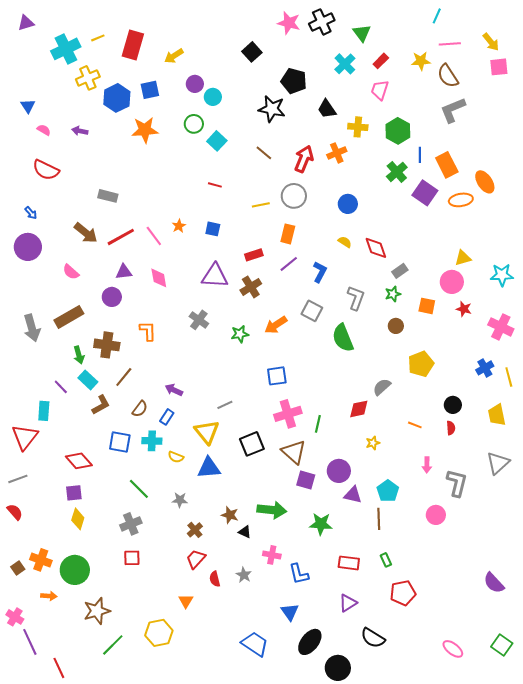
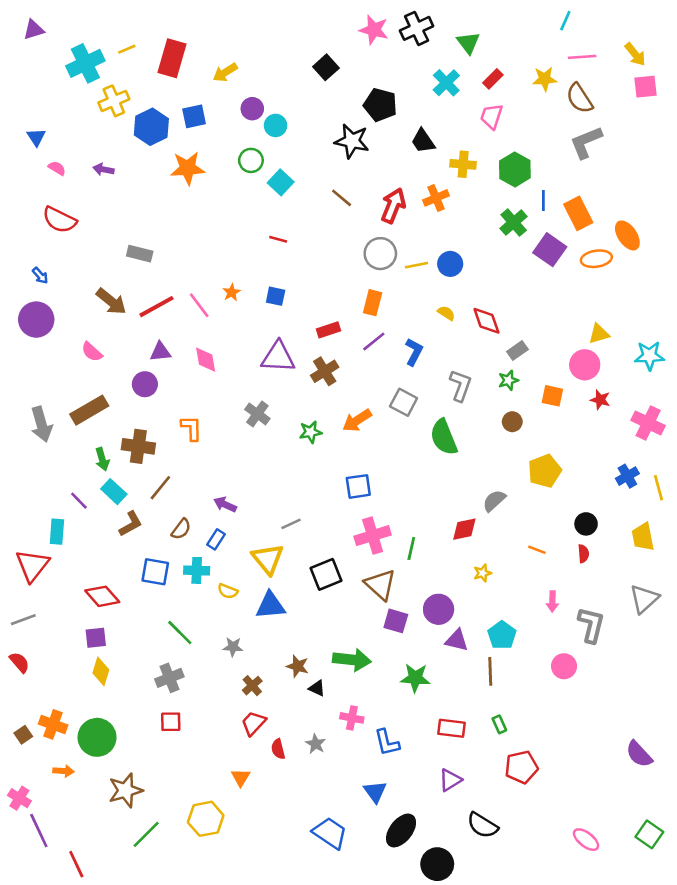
yellow line: (261, 205) -> (417, 265), moved

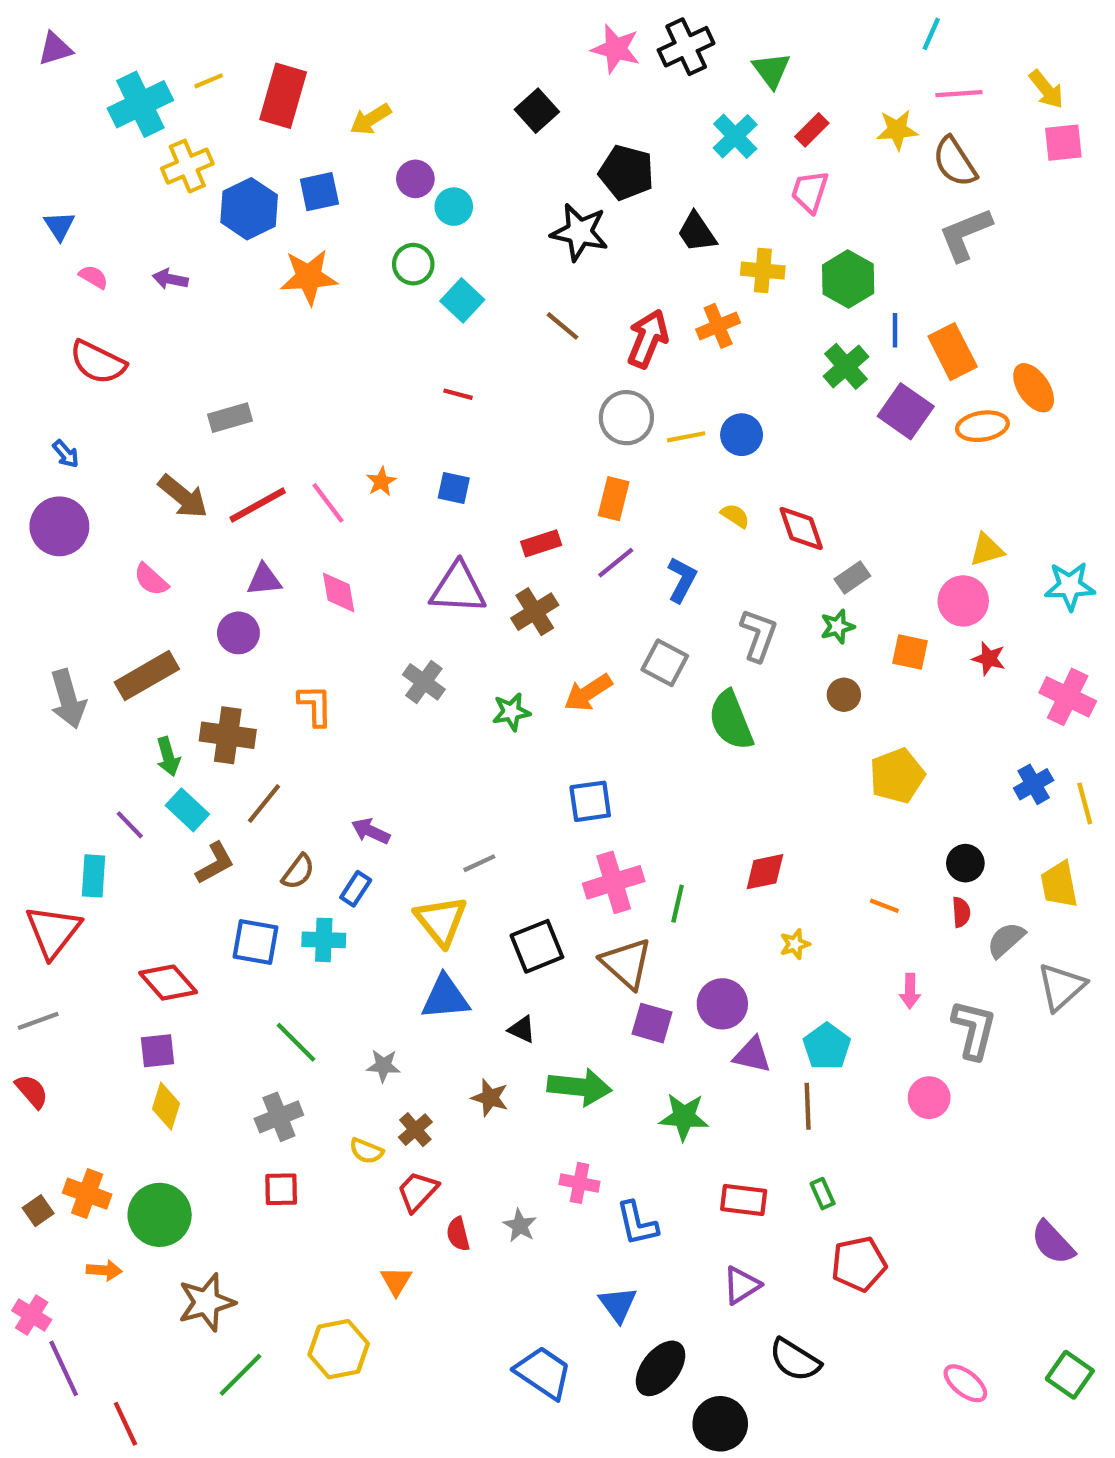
gray rectangle: (140, 254) -> (230, 418), turned -30
gray semicircle: (494, 501) -> (1006, 940), moved
yellow semicircle: (228, 591) -> (366, 1151), moved
black triangle: (317, 688) -> (522, 1029), moved

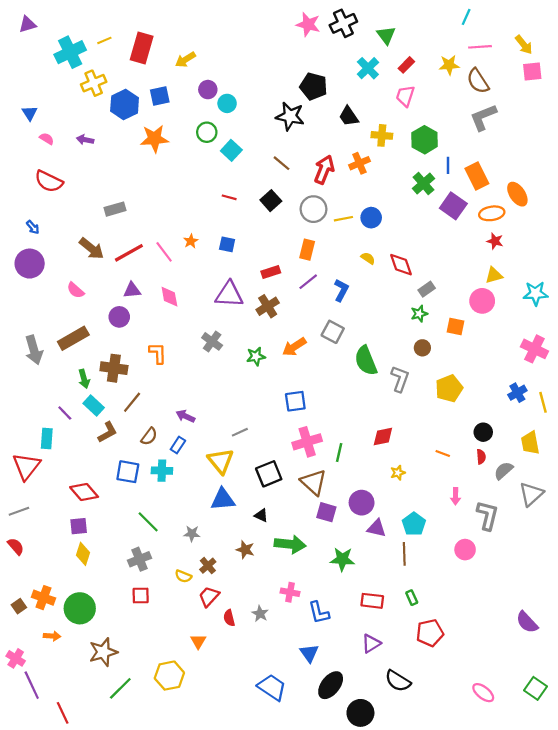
black square: (537, 111) -> (271, 201), moved
gray L-shape: (759, 635) -> (400, 379), moved
red star: (989, 659) -> (495, 241), moved

